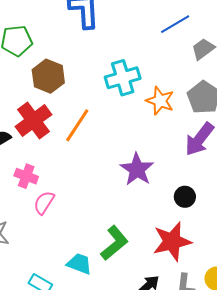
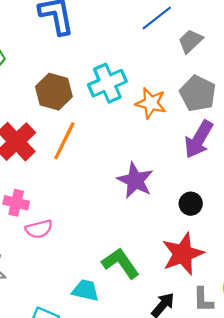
brown hexagon: (48, 76) -> (54, 92), moved
pink semicircle: (44, 203) -> (39, 229), turned -130
green L-shape: (114, 243) -> (121, 263), turned -78

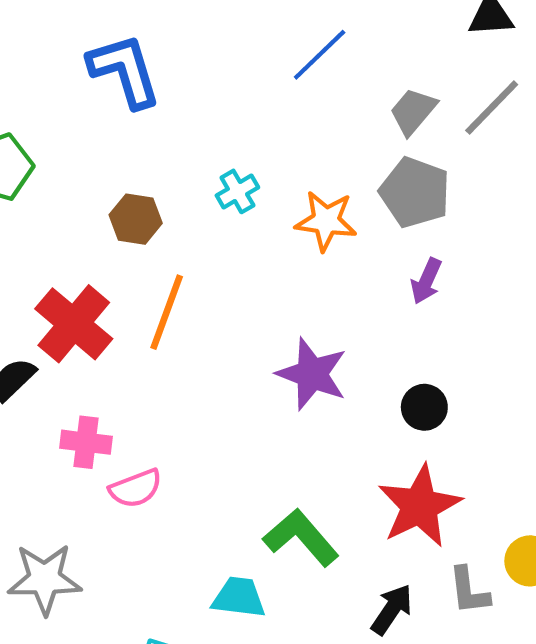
gray trapezoid: (190, 41) -> (413, 111), moved
cyan cross: (107, 83) -> (237, 191), size x0.6
brown hexagon: (54, 92) -> (136, 219), size x0.7
purple arrow: (199, 139) -> (426, 281), size x0.6

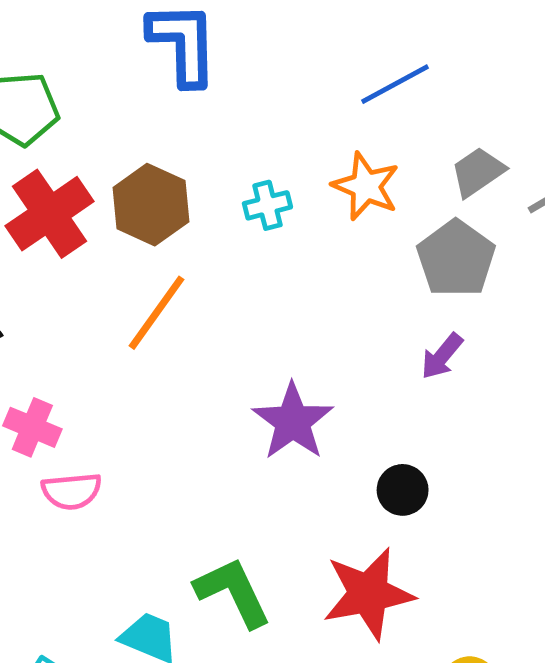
brown hexagon: (136, 219) -> (151, 205), size x1.4
orange star: (326, 221) -> (366, 186), moved
red cross: (74, 324) -> (49, 214), moved

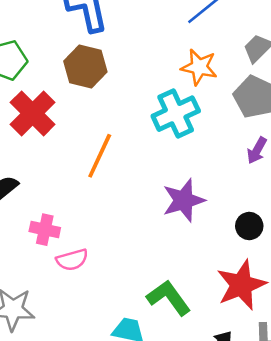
brown hexagon: (151, 205) -> (85, 67), moved
cyan cross: (267, 205) -> (176, 114), moved, size x1.8
purple star: (293, 421) -> (184, 200), turned 30

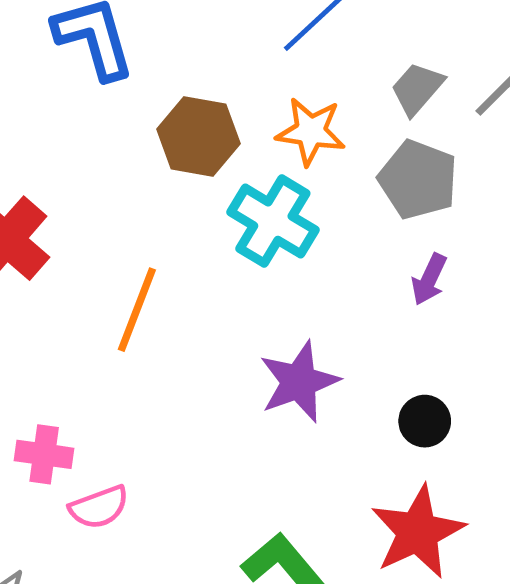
brown hexagon: (85, 67) -> (198, 136), moved
cyan cross: (176, 114) -> (273, 221), turned -30

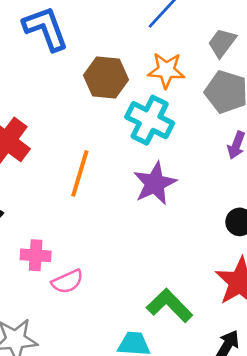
purple star: (299, 382) -> (155, 183), moved

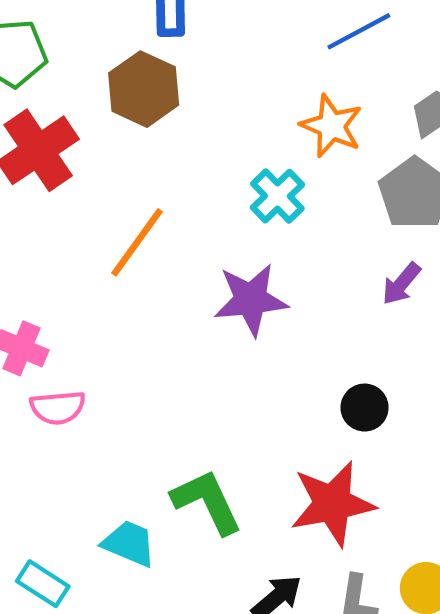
brown hexagon: (106, 78) -> (144, 89), moved
cyan cross: (150, 120) -> (277, 196), size x0.7

